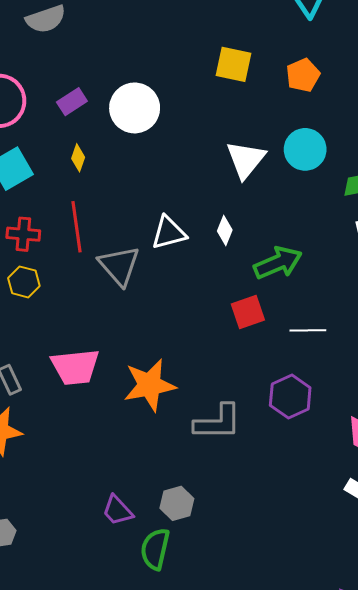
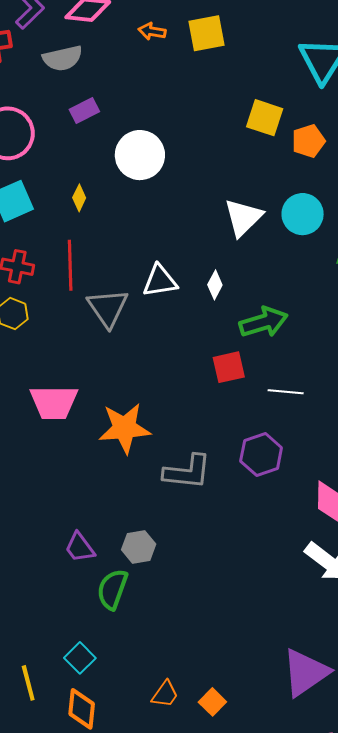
yellow square: (233, 64) -> (265, 118), moved
purple rectangle: (72, 102) -> (84, 110), moved

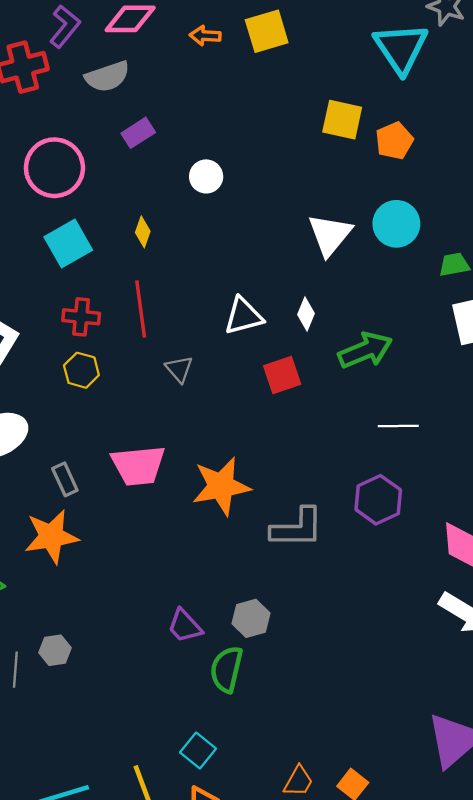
white circle: (140, 155) -> (206, 176), size x0.6
gray triangle: (108, 308) -> (179, 369), moved, size x0.6
red square: (229, 367) -> (282, 375), moved

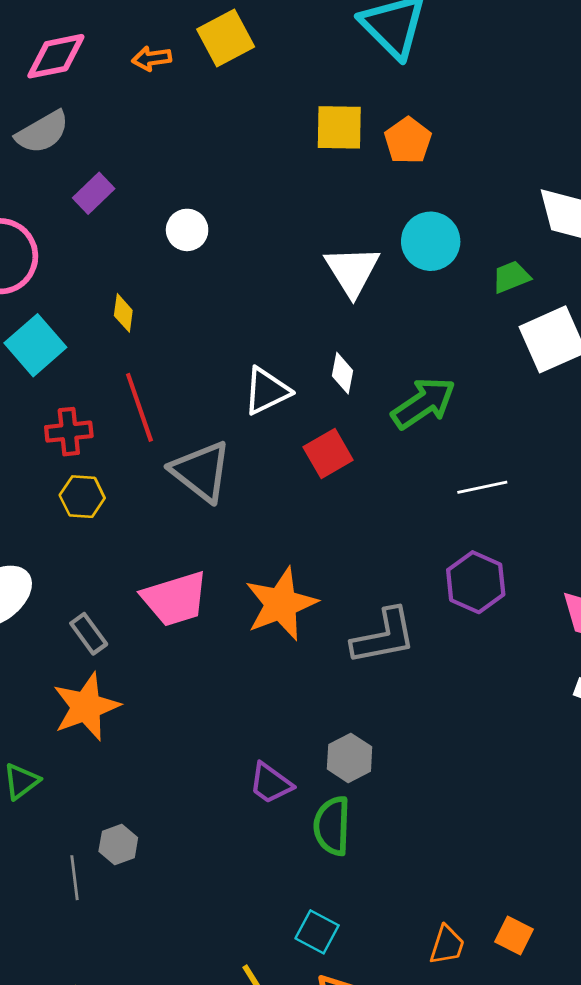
gray triangle: (179, 369) -> (201, 471), size x1.8

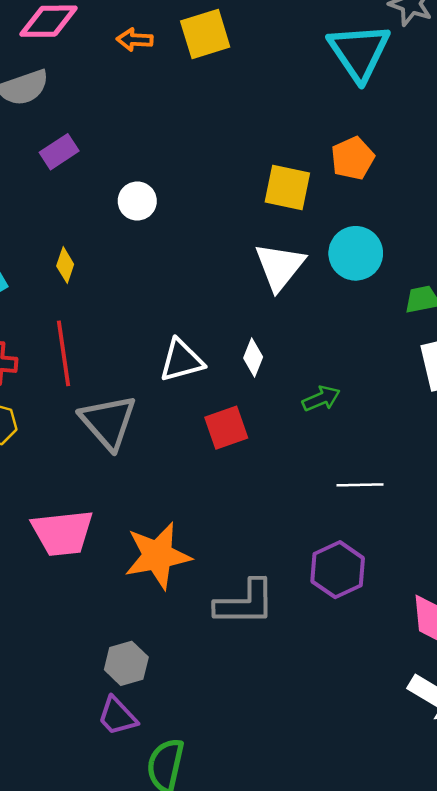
yellow square: (339, 127) -> (287, 188), moved
green arrow: (424, 403) -> (321, 399), size x0.6
gray hexagon: (350, 758) -> (126, 663), moved

